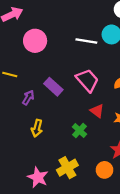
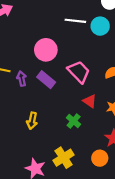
pink circle: (35, 41) -> (46, 50), moved
white line: (86, 41) -> (75, 21), moved
purple arrow: (28, 98) -> (22, 79), moved, turned -40

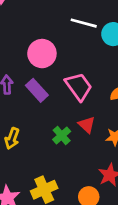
green cross: (74, 121) -> (62, 135), moved

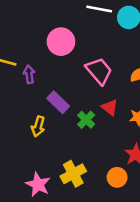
purple rectangle: (37, 90) -> (58, 102), moved

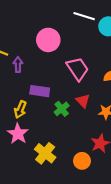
purple rectangle: (58, 102) -> (40, 91), turned -42
yellow cross: (73, 174) -> (45, 153), turned -30
pink star: (38, 184) -> (18, 134), moved

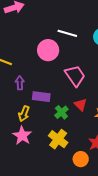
white line: (84, 16) -> (67, 33), moved
purple arrow: (18, 65) -> (20, 83), moved
yellow cross: (45, 153) -> (58, 139), moved

